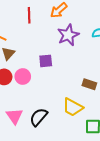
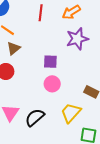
pink circle: (23, 76) -> (52, 84), moved
yellow trapezoid: (73, 107) -> (71, 113), turned 95

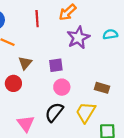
brown triangle: (14, 48) -> (25, 63), moved
black semicircle: (35, 117) -> (54, 112), moved

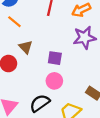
brown triangle: (25, 63) -> (26, 47), turned -40

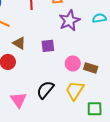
pink circle: (54, 81) -> (73, 63), moved

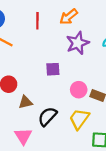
brown triangle: (19, 43) -> (25, 102), moved, turned -48
pink triangle: (18, 100) -> (23, 136), moved

